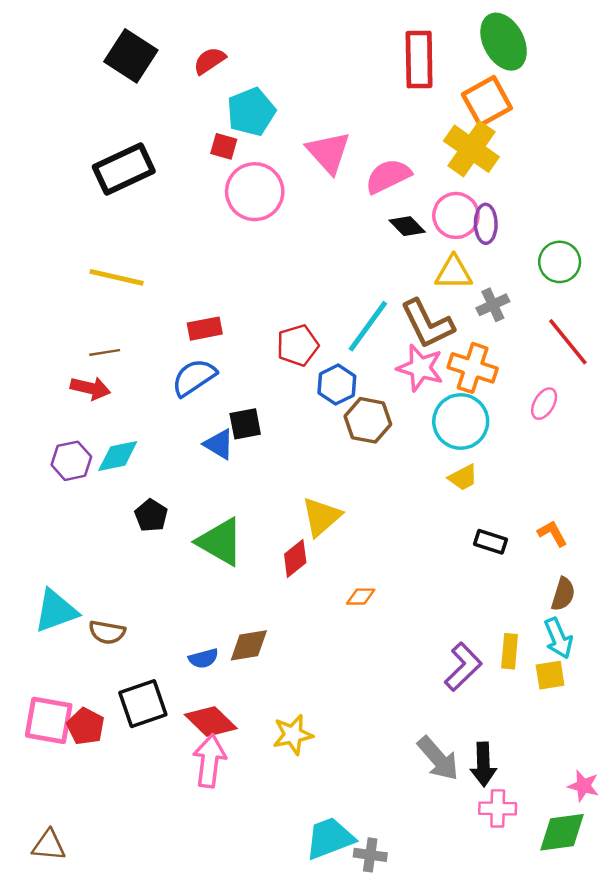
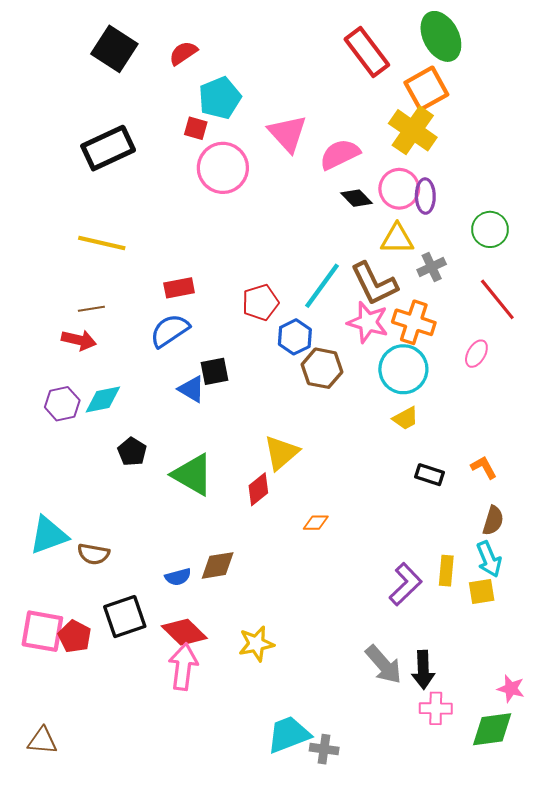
red rectangle: (419, 59) -> (367, 52), turned -36

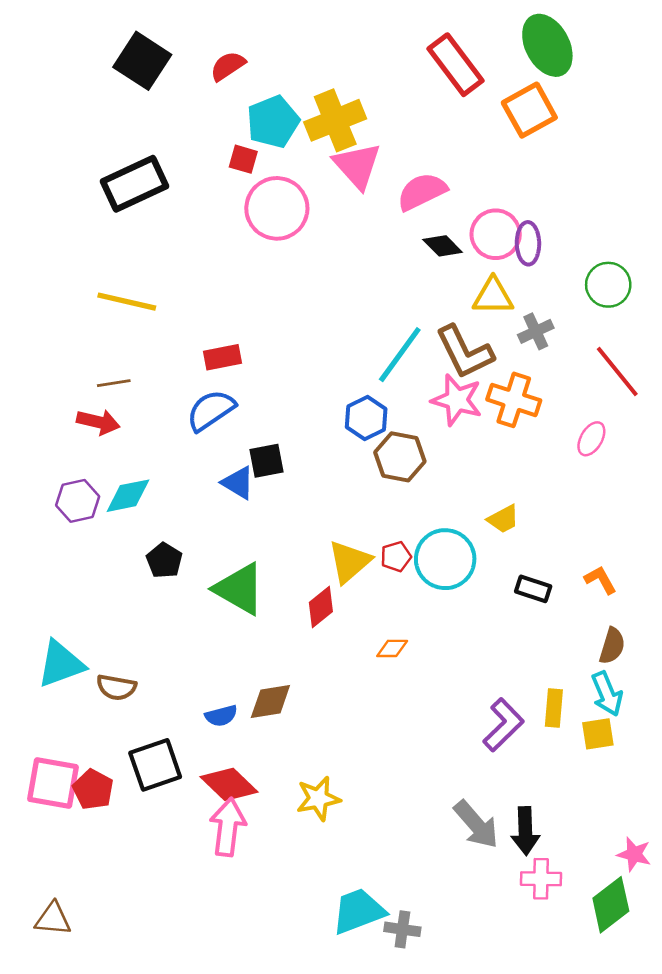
yellow cross: (413, 130) -> (335, 120), moved, turned 33
red pentagon: (260, 302) -> (396, 557), moved, size x0.7
cyan circle: (403, 369) -> (445, 559), moved
green diamond: (492, 729) -> (611, 905), turned -30

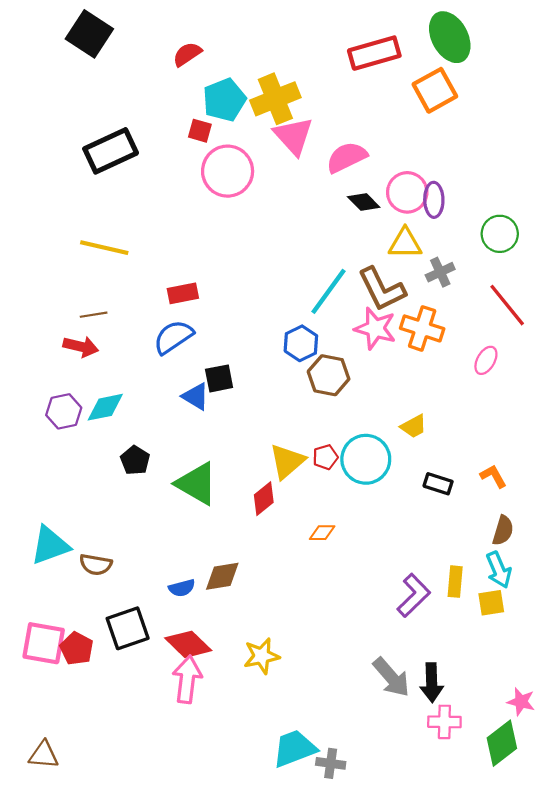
black square: (142, 61) -> (89, 34), moved
red rectangle: (455, 65) -> (374, 53), turned -69

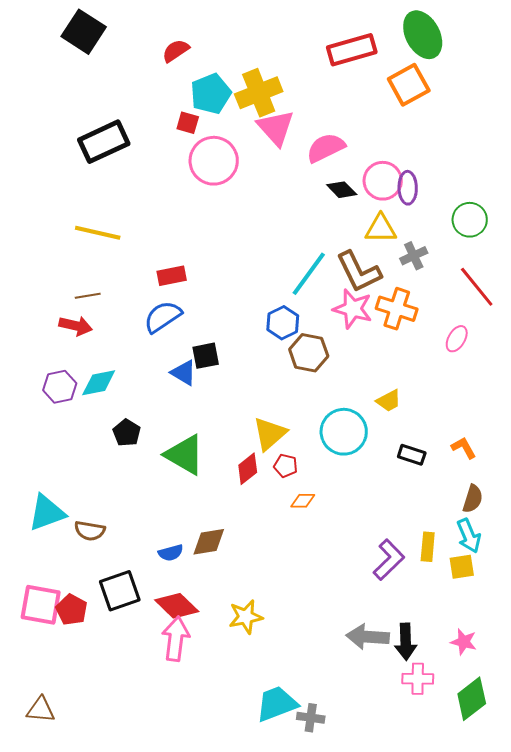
red pentagon: (325, 457) -> (286, 466), moved, turned 30
gray arrow: (391, 677) -> (368, 637), turned 135
pink star: (521, 702) -> (464, 642), moved

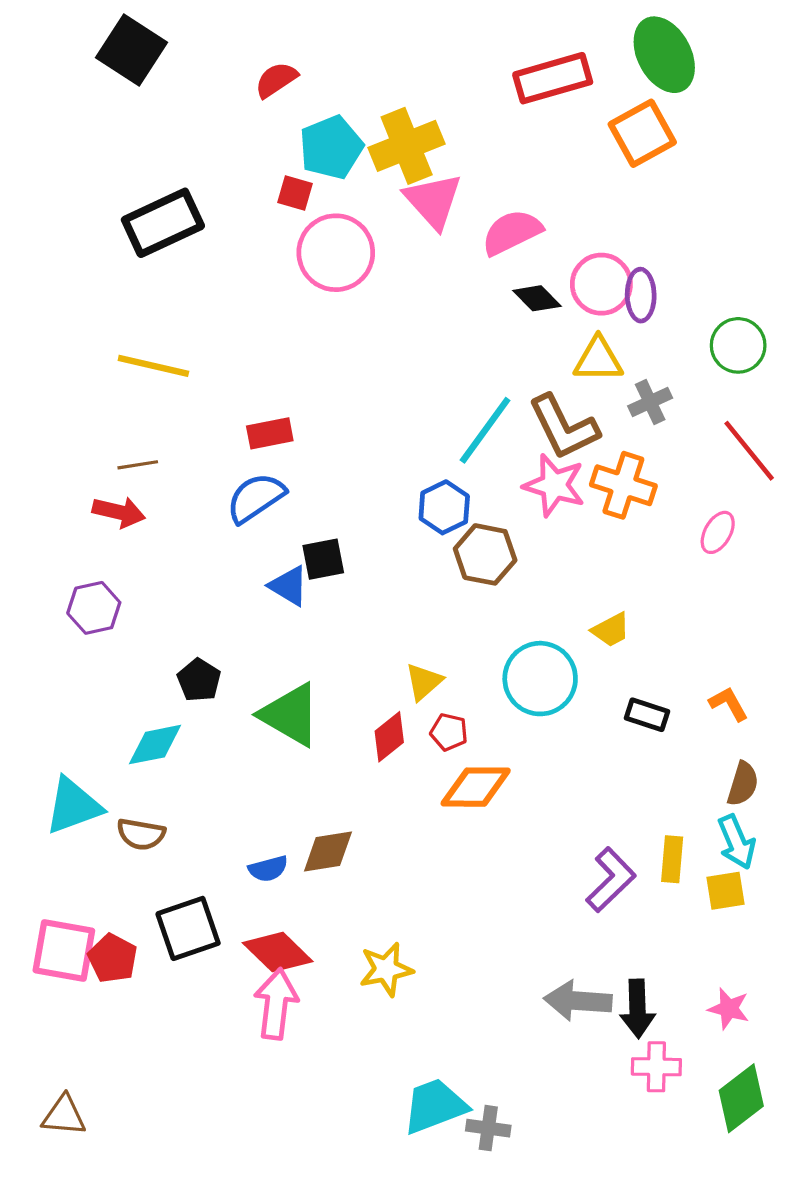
cyan diamond: (99, 383) -> (155, 745), moved
yellow triangle: (270, 434) -> (424, 682), size x0.7
orange diamond: (303, 501) -> (476, 787), size x1.8

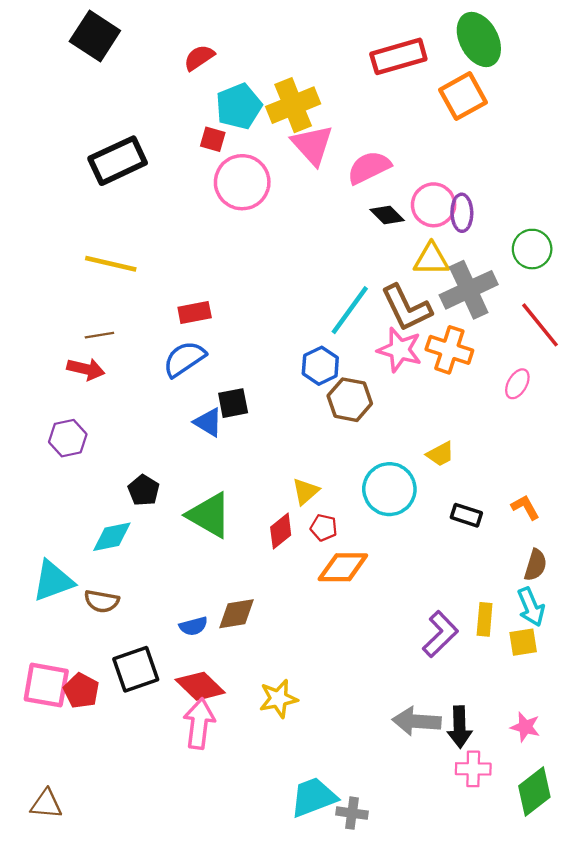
gray cross: (650, 402) -> (469, 290), size x1.8

